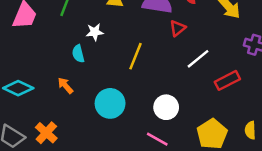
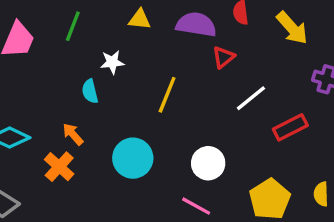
orange cross: (46, 133) -> (59, 167), moved

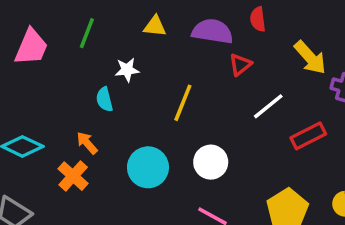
yellow arrow: (292, 28) -> (310, 58), moved
white circle: (208, 163) -> (211, 162), moved

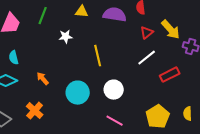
red triangle: (240, 64) -> (147, 33), moved
cyan semicircle: (104, 99) -> (14, 58), moved
yellow line: (183, 103) -> (98, 56), turned -35
orange cross: (73, 176) -> (35, 111), moved

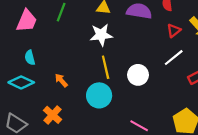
white star: (66, 37) -> (101, 35), moved, size x1.5
yellow line: (98, 56) -> (106, 67), moved
white circle: (114, 90) -> (138, 75), moved

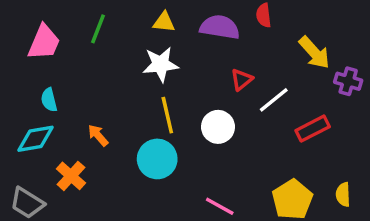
red triangle: (174, 31) -> (242, 80), moved
cyan diamond: (21, 82) -> (35, 139), turned -35
orange cross: (53, 115) -> (71, 176), moved

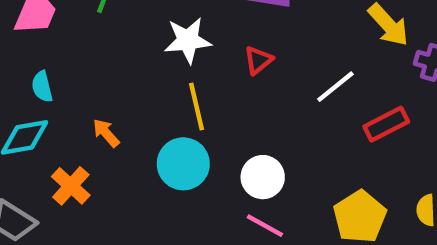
red triangle: (242, 80) -> (258, 60), moved
white circle: (218, 127) -> (263, 177), moved

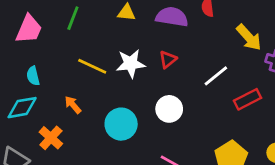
white star: (188, 40) -> (131, 64), moved
yellow line: (197, 106) -> (92, 66), moved, turned -52
white circle: (263, 177) -> (169, 109), moved

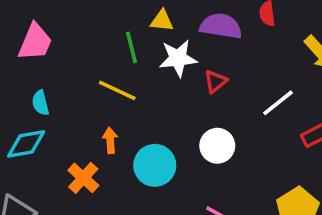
green line: (73, 18) -> (132, 47), moved, turned -35
white star: (131, 64) -> (178, 58), moved
orange arrow: (73, 105) -> (110, 140), moved, turned 36
orange cross: (51, 138) -> (83, 178), moved

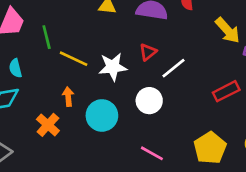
green line: (132, 47) -> (47, 37), moved
white star: (178, 58) -> (113, 67), moved
white line: (278, 103) -> (174, 68), moved

